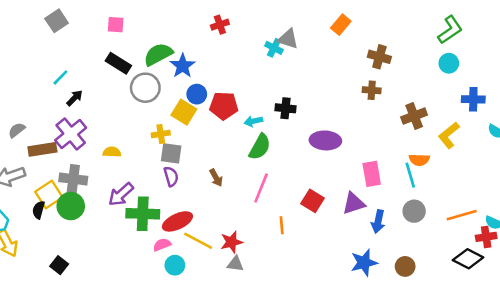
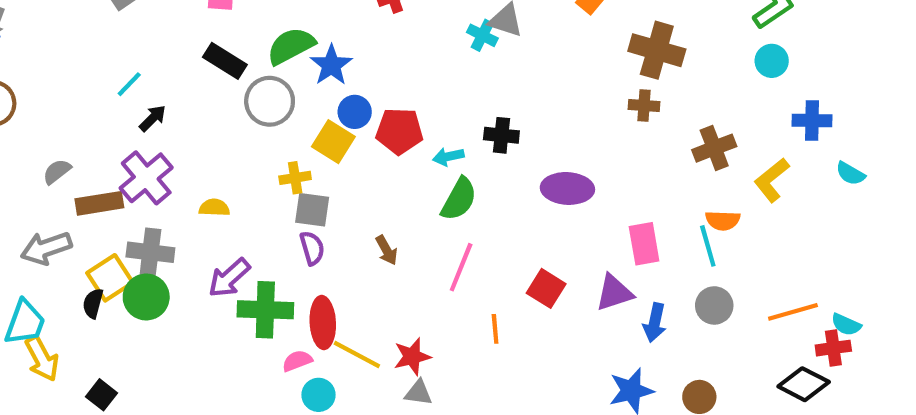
brown cross: (379, 57) -> (657, 50), size x1.4
red ellipse: (177, 221) -> (323, 323), turned -68
black square: (59, 265) -> (101, 395), moved

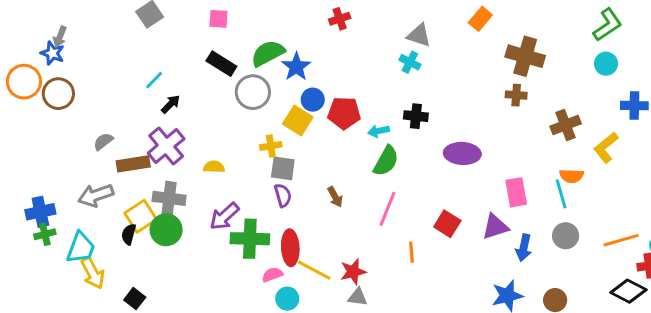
cyan cross: (482, 35) -> (410, 62), moved

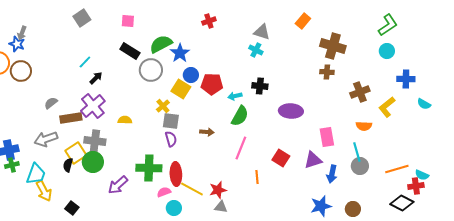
yellow cross: (271, 146) -> (163, 106), turned -32
cyan line: (561, 194) -> (357, 152), moved
brown arrow: (335, 197) -> (207, 132), moved, turned -56
purple arrow: (224, 216) -> (118, 185), moved

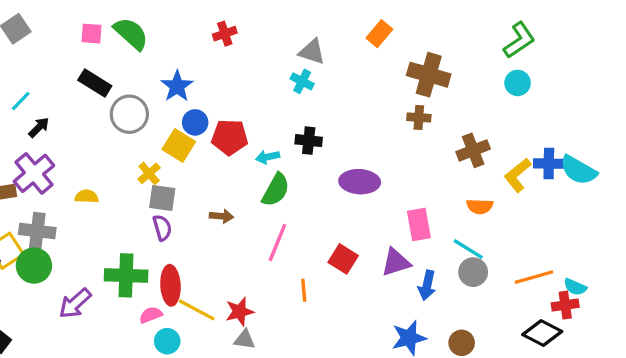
green semicircle: (161, 44) -> (131, 34), moved, turned 70
blue cross: (406, 79) -> (549, 164), moved
cyan semicircle: (424, 104) -> (578, 170), size x1.6
cyan line: (357, 152) -> (468, 249), turned -42

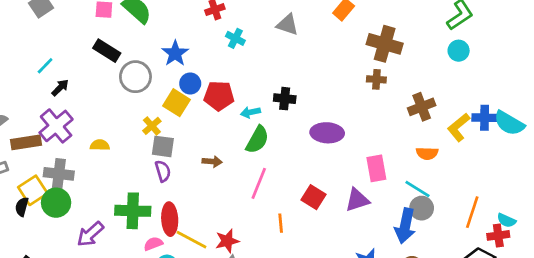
cyan cross: (302, 81) -> (235, 38), moved
orange line: (534, 277) -> (472, 212), turned -56
blue arrow: (427, 285) -> (405, 226), moved, size x1.4

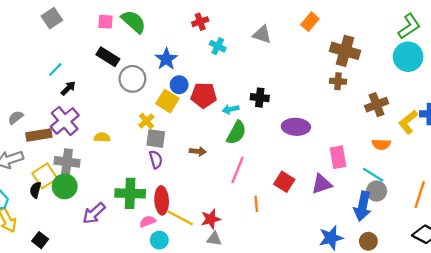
cyan circle: (459, 51) -> (408, 57), size x1.6

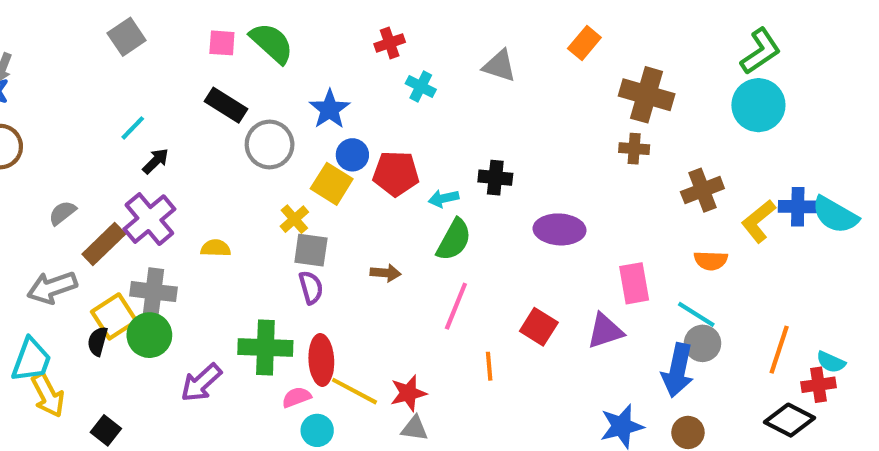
brown rectangle: (39, 135) -> (104, 244), turned -35

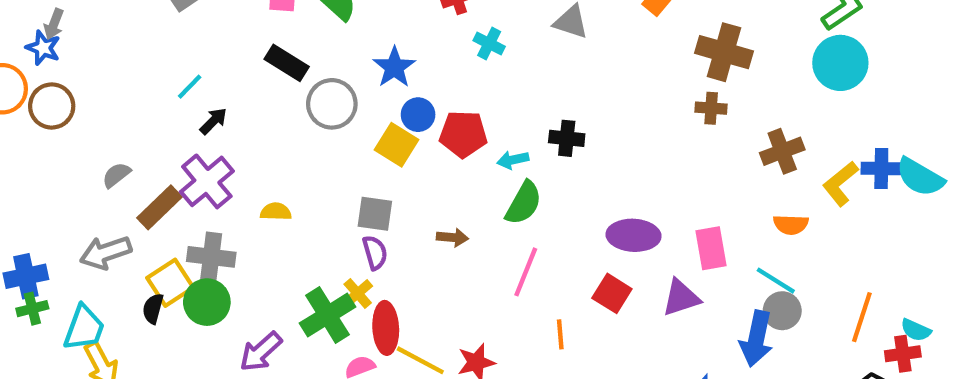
yellow cross: (294, 219) -> (358, 293), moved
purple ellipse: (560, 229) -> (634, 235), moved
green cross: (265, 348) -> (328, 315), turned -34

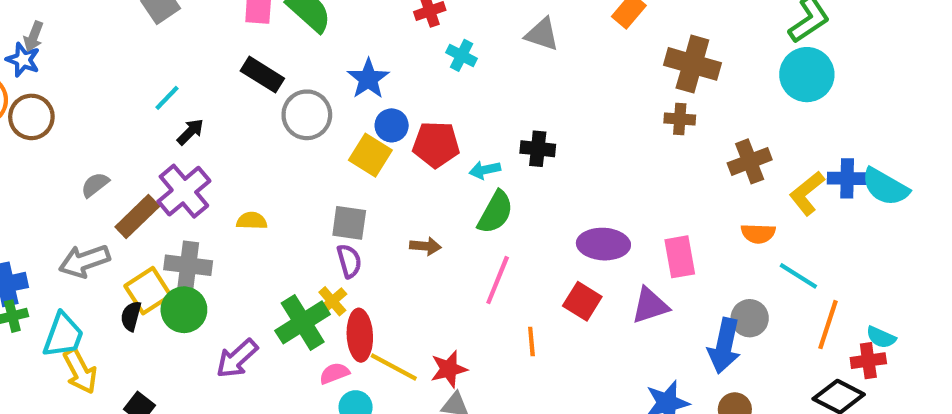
cyan line: (776, 281) -> (798, 276), moved

